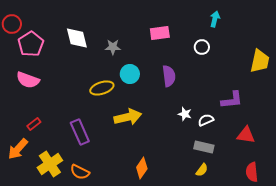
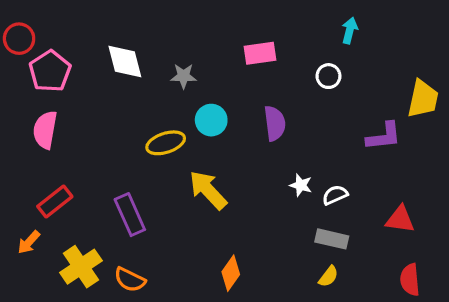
pink semicircle: (28, 80) -> (45, 130), turned 80
purple L-shape: (232, 100) -> (384, 136), moved
yellow arrow: (128, 117) -> (208, 190), turned -120
red rectangle: (34, 124) -> (55, 201), size x1.5
orange arrow: (18, 149) -> (29, 242), size x0.7

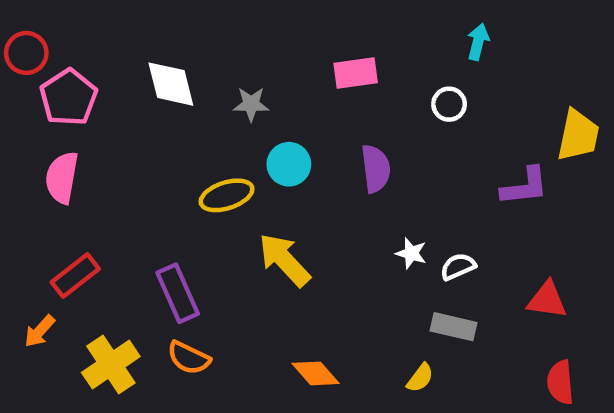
orange diamond: (231, 273) -> (316, 373), turned -76
yellow semicircle: (328, 276) -> (420, 378), moved
orange semicircle: (130, 280) -> (189, 358), moved

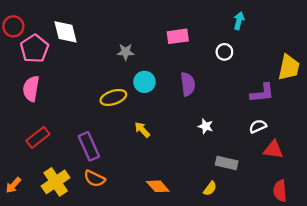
white diamond: (171, 84) -> (66, 32), moved
yellow arrow: (284, 260) -> (142, 130), size x0.6
white semicircle: (458, 267) -> (258, 126), moved
orange arrow: (40, 331) -> (13, 185), moved

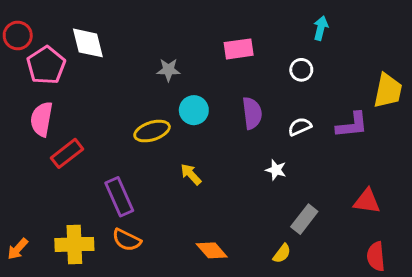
white semicircle: (258, 126) -> (300, 127), moved
red rectangle: (38, 137) -> (67, 153), moved
gray rectangle: (227, 163) -> (304, 219), turned -65
yellow cross: (56, 182) -> (74, 244), turned 32

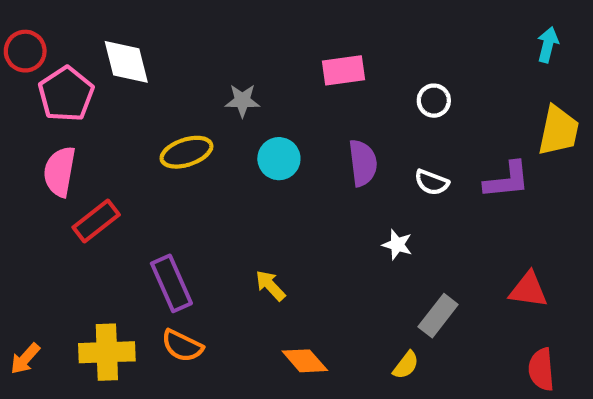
cyan arrow: (321, 28) -> (548, 45), moved
white semicircle: (300, 127) -> (432, 182), turned -135
yellow ellipse: (152, 131) -> (186, 152), moved
yellow arrow: (191, 174) -> (270, 286), moved

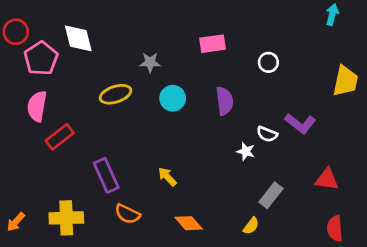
cyan arrow: (548, 45) -> (332, 14), moved
purple L-shape: (507, 180) -> (300, 124), moved, turned 44
white semicircle: (432, 182) -> (267, 134), moved
orange semicircle: (182, 346) -> (127, 214), moved

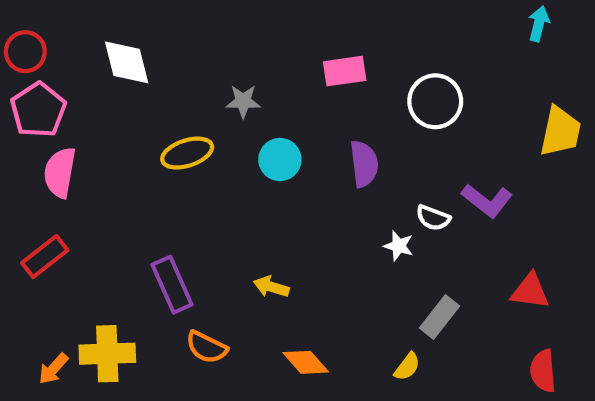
pink pentagon: (41, 58) -> (38, 110), moved
white circle: (268, 62) -> (435, 101), size x1.6
red rectangle: (60, 137) -> (45, 257), moved
yellow arrow: (167, 177) -> (271, 287), turned -30
orange arrow: (16, 222) -> (53, 369), moved

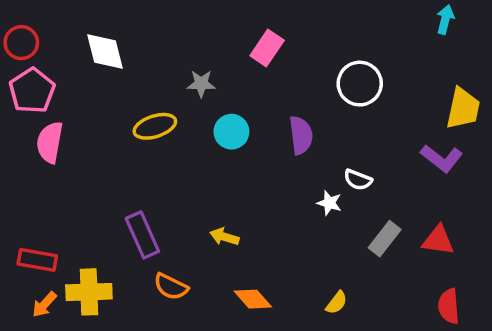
pink rectangle: (345, 71) -> (267, 48), moved, turned -48
purple L-shape: (487, 200) -> (442, 158), moved
red rectangle: (45, 257) -> (37, 260), moved, turned 48
gray rectangle: (440, 317) -> (385, 239), moved

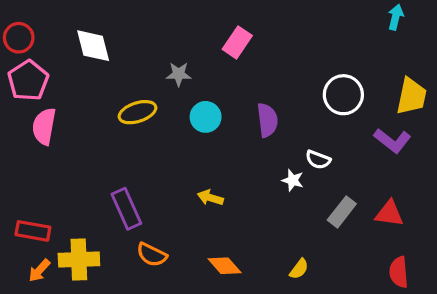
white circle: (360, 84) -> (343, 95), moved
yellow arrow: (224, 237) -> (210, 198), moved

